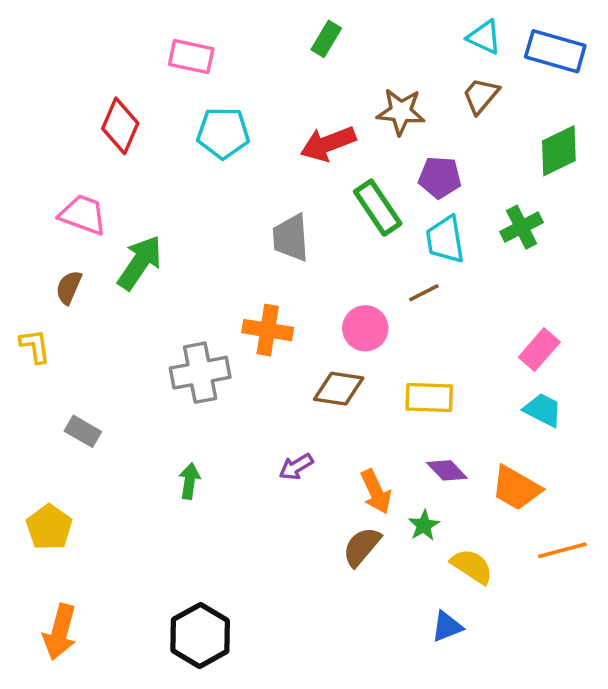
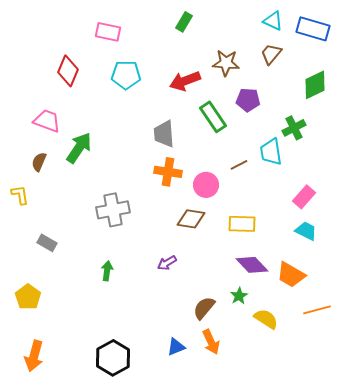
cyan trapezoid: (445, 240) -> (271, 152), moved
orange cross: (268, 330) -> (168, 172), moved
purple diamond: (447, 470) -> (252, 265), size x1.4
orange arrow: (376, 492) -> (211, 342), moved
blue triangle: (447, 627) -> (176, 347), moved

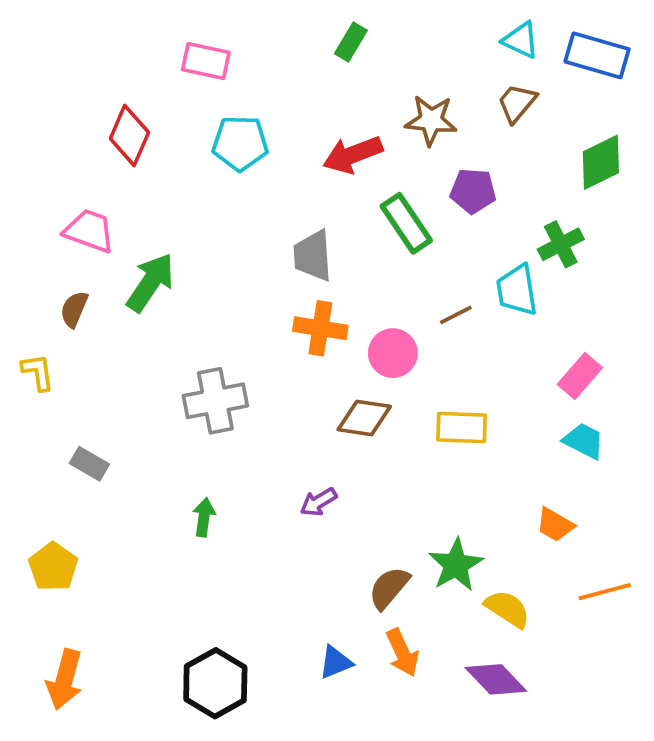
purple diamond: (252, 265) -> (496, 679), moved
orange trapezoid: (291, 275) -> (555, 525), size x0.7
green star: (239, 296) -> (456, 565), size x1.6

